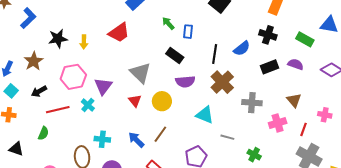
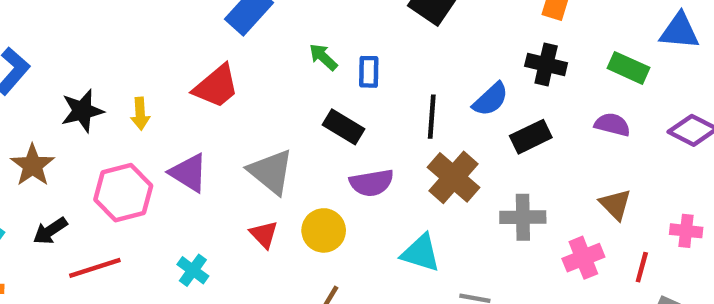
black rectangle: (269, 67) -> (531, 137), moved
purple triangle: (103, 86) -> (189, 173), moved, turned -30
cyan cross: (88, 105) -> (193, 270), moved

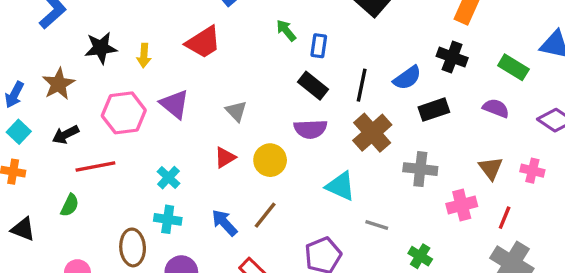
black rectangle: (343, 127) -> (313, 86), moved
gray triangle: (271, 172) -> (236, 111), size x0.6
pink cross: (686, 231) -> (532, 171), moved
red triangle: (264, 234) -> (225, 157), turned 35

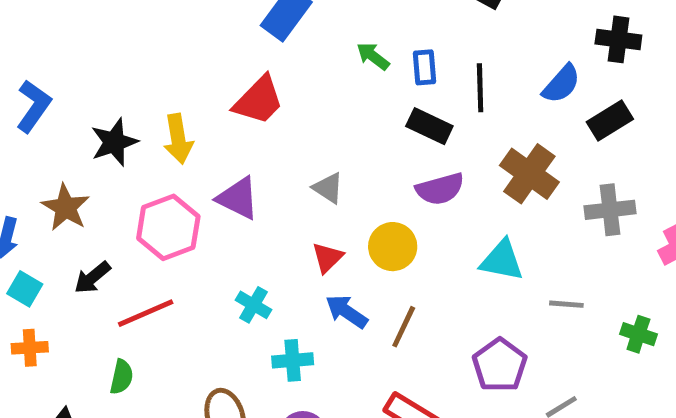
yellow arrow: (144, 55) -> (178, 139), size x1.4
black line: (362, 85) -> (480, 88), moved
cyan cross: (168, 219) -> (293, 360), moved
blue arrow: (224, 223) -> (347, 312), moved

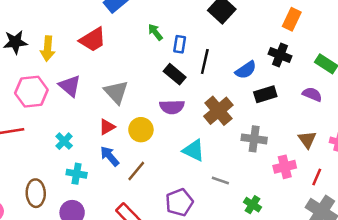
gray triangle: (328, 188) -> (116, 92), size x1.5

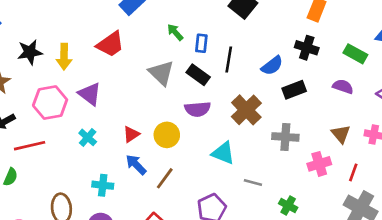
gray triangle: (116, 92) -> (161, 73), moved
cyan cross: (64, 141) -> (88, 137), moved

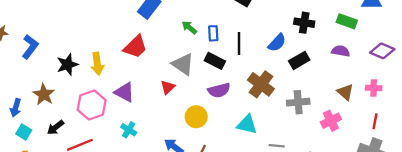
red triangle: (131, 134) -> (168, 87), moved
red line: (353, 172) -> (375, 121), moved

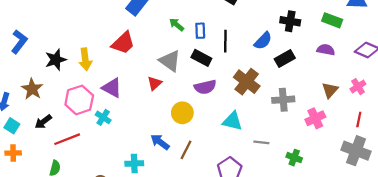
pink cross: (374, 88) -> (358, 87), turned -35
brown triangle: (345, 92) -> (330, 90), turned 30
cyan cross: (129, 130) -> (103, 117), moved

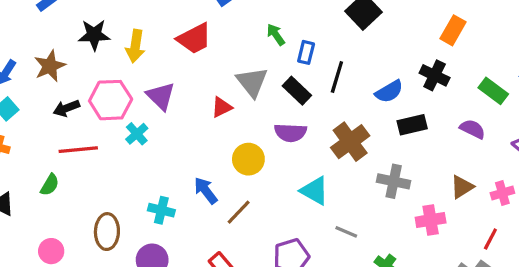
black arrow: (43, 122) -> (66, 108), moved

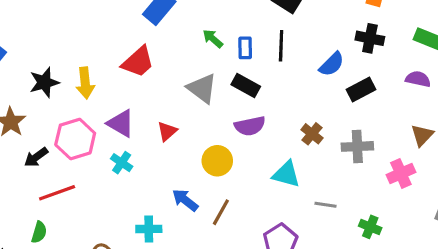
black line: (337, 77) -> (281, 46), moved
red triangle: (222, 107) -> (167, 131), moved
cyan cross: (137, 134) -> (122, 163), moved
brown cross: (350, 142) -> (312, 134), moved, size x0.6

